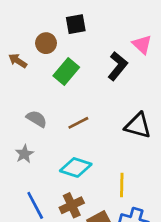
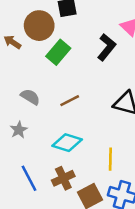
brown circle: (46, 43) -> (39, 26), size x1.5

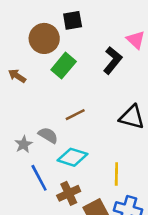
brown arrow: (12, 42) -> (17, 76), moved
gray semicircle: (30, 97) -> (48, 135), moved
blue line: (29, 178) -> (39, 178), moved

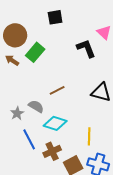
brown circle: (44, 38) -> (15, 35), moved
black L-shape: (113, 60) -> (86, 48), turned -60
green rectangle: (64, 66) -> (35, 52), moved

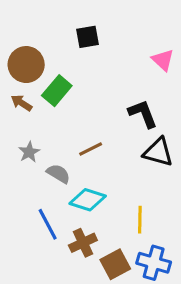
black L-shape: (86, 48) -> (143, 114), moved
gray star: (17, 113) -> (29, 152), moved

